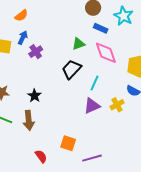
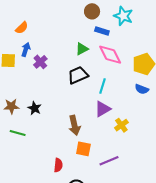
black trapezoid: (71, 69) -> (78, 75), turned 30
black star: (34, 96) -> (35, 108), moved
yellow cross: (117, 105) -> (121, 125), moved
brown arrow: (29, 120) -> (74, 125), moved
red semicircle: (41, 156) -> (58, 165), turned 48

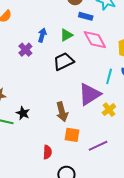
blue arrow: (26, 50) -> (42, 35), moved
cyan line: (103, 86) -> (109, 76), moved
black star: (35, 108) -> (23, 113), moved
purple triangle: (103, 109) -> (90, 94), size x1.4

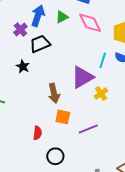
blue arrow: (42, 35) -> (38, 16), size x1.5
black trapezoid: (64, 61) -> (40, 44), moved
black star: (23, 113) -> (23, 66), moved

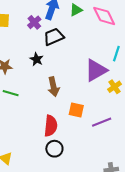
brown arrow: (54, 93) -> (53, 87), moved
red semicircle: (37, 133) -> (51, 126), size x1.5
black circle: (55, 156) -> (54, 149), moved

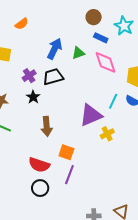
purple cross: (34, 22) -> (29, 76), moved
purple line: (102, 122) -> (69, 175), moved, turned -54
red semicircle: (51, 126) -> (39, 165), turned 95

